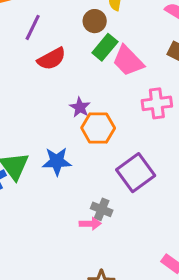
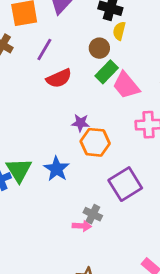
purple star: (80, 107) -> (81, 123), turned -30
blue star: (57, 161) -> (57, 169), turned 30

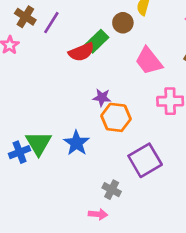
purple line: (44, 50) -> (51, 23), moved
green rectangle: (107, 72) -> (97, 41), moved
pink arrow: (82, 226) -> (98, 214), moved

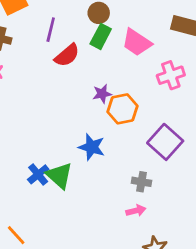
purple line: (51, 23) -> (51, 30), moved
green rectangle: (97, 41) -> (101, 36), moved
green triangle: (39, 143) -> (59, 176), moved

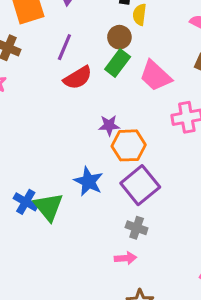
purple square: (165, 142) -> (140, 185), moved
blue cross: (38, 174) -> (26, 202), turned -30

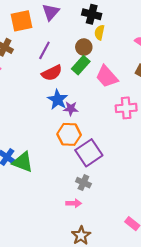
orange hexagon: (129, 145) -> (69, 134), moved
blue star: (88, 181) -> (58, 100), moved
green triangle: (49, 207) -> (23, 162), turned -35

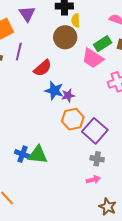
brown circle: (84, 47) -> (65, 37), size x1.5
purple line: (44, 50) -> (19, 52), moved
green rectangle: (81, 65) -> (103, 44), moved, turned 30

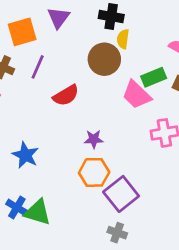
blue star: (54, 91) -> (25, 155), moved

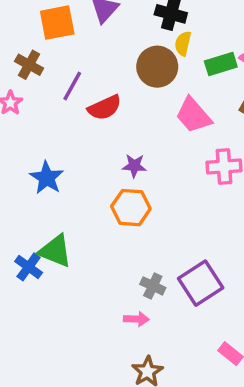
purple line: (38, 67) -> (72, 86), moved
green rectangle: (154, 77) -> (221, 64), moved
purple square: (121, 194) -> (201, 283), moved
blue cross: (17, 207) -> (29, 267), moved

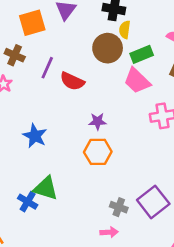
green rectangle: (221, 64) -> (142, 54), moved
red semicircle: (105, 108) -> (72, 81), turned 55

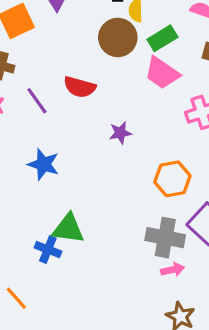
purple line: (47, 68) -> (37, 101), moved, turned -50
orange hexagon: (98, 152) -> (172, 179), moved
gray cross: (119, 207) -> (165, 238), size x1.6
pink arrow: (109, 232) -> (173, 270), moved

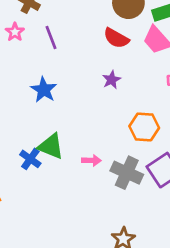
red semicircle: (80, 87) -> (116, 38), moved
purple star: (120, 133) -> (111, 80), turned -30
pink arrow: (173, 270) -> (91, 160), moved

